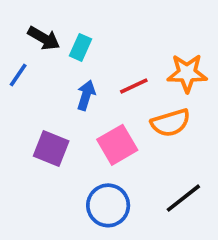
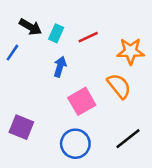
red line: (134, 86) -> (88, 37), moved
orange semicircle: (171, 123) -> (119, 86), turned -112
purple square: (51, 148) -> (21, 127), moved

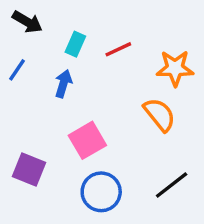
black arrow: (30, 27) -> (27, 22), moved
blue arrow: (60, 67) -> (63, 84), moved
pink square: (82, 101) -> (87, 140), moved

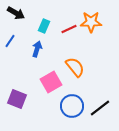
orange star: (175, 68) -> (91, 22), moved
orange semicircle: (160, 115) -> (75, 67), moved
blue circle: (101, 192) -> (72, 106), moved

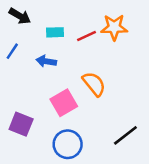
cyan rectangle: (44, 26) -> (55, 32), turned 64
blue arrow: (37, 49) -> (46, 61), turned -98
blue circle: (72, 106) -> (68, 144), moved

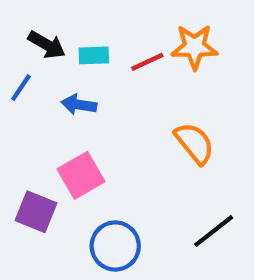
black arrow: (20, 16) -> (47, 45), moved
orange semicircle: (94, 84) -> (194, 143), moved
pink square: (64, 103) -> (81, 175), moved

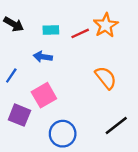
black arrow: (47, 45) -> (14, 24), moved
orange star: (194, 47) -> (106, 25), turned -30
blue line: (21, 88) -> (11, 75), moved

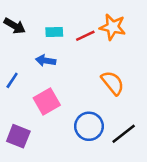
orange star: (106, 25) -> (113, 27), turned -30
purple square: (19, 115) -> (18, 136), moved
blue circle: (63, 134) -> (89, 126), moved

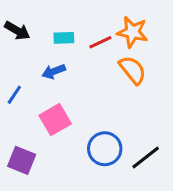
blue arrow: (46, 61) -> (54, 71), turned -30
orange semicircle: (113, 83) -> (132, 70), moved

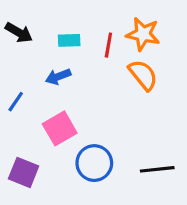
red line: (100, 42) -> (108, 45), turned -55
blue circle: (105, 149) -> (94, 163), moved
black line: (146, 158) -> (157, 169), turned 32

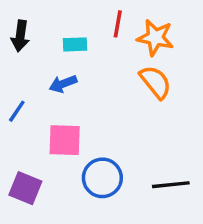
black arrow: (19, 33) -> (20, 36), turned 68
red line: (108, 45) -> (118, 24), moved
pink square: (60, 128) -> (65, 140), turned 32

